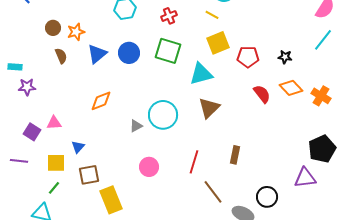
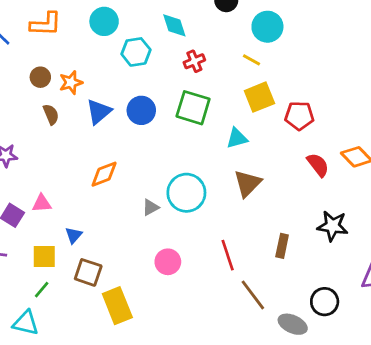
black star: (285, 57) -> (333, 226), moved, size x1.6
cyan triangle: (201, 74) -> (237, 138), size x0.7
red line: (194, 162) -> (228, 255), turned -35
brown square: (89, 175) -> (88, 272), turned 30

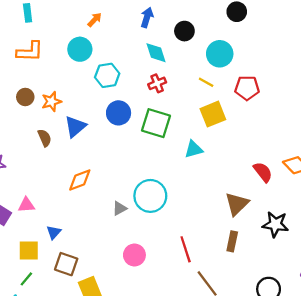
cyan diamond: (174, 25) -> (156, 53), moved
blue circle: (141, 110) -> (119, 113), moved
brown semicircle: (51, 114) -> (45, 138), moved
red pentagon: (299, 116) -> (247, 88), moved
brown triangle: (248, 183) -> (237, 204), moved

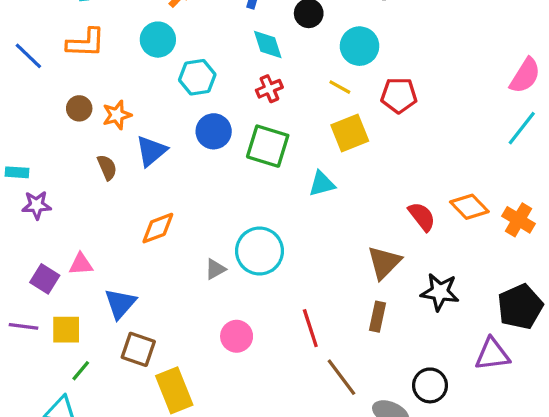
blue triangle: (54, 232) -> (120, 303), size x1.5
yellow square: (29, 250) -> (66, 330), moved

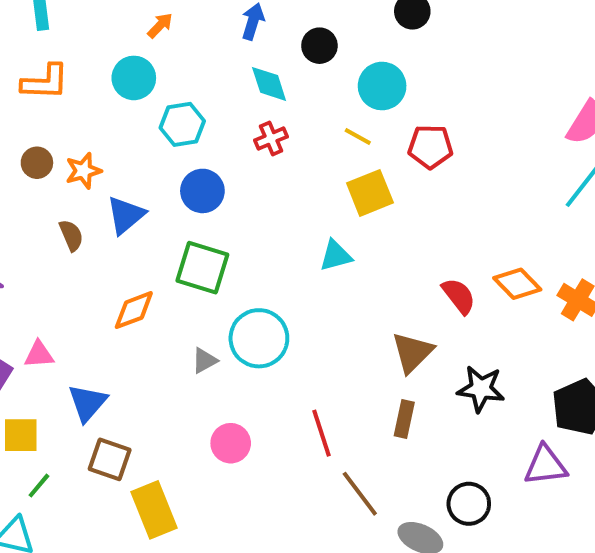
green square: (268, 146) -> (202, 268), moved

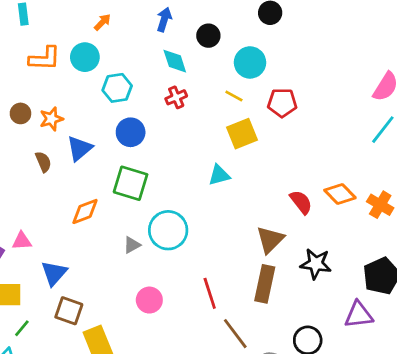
orange L-shape: (45, 82) -> (45, 58), moved
brown rectangle: (404, 419) -> (265, 284), size x1.5

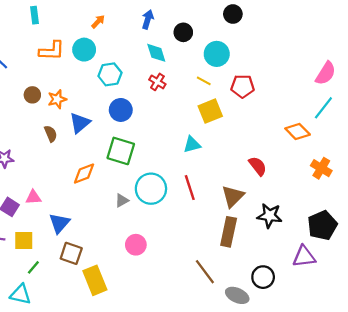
red cross: (176, 97) -> (157, 82), turned -35
orange diamond: (340, 194) -> (298, 132), moved
red line: (210, 293) -> (190, 188), moved

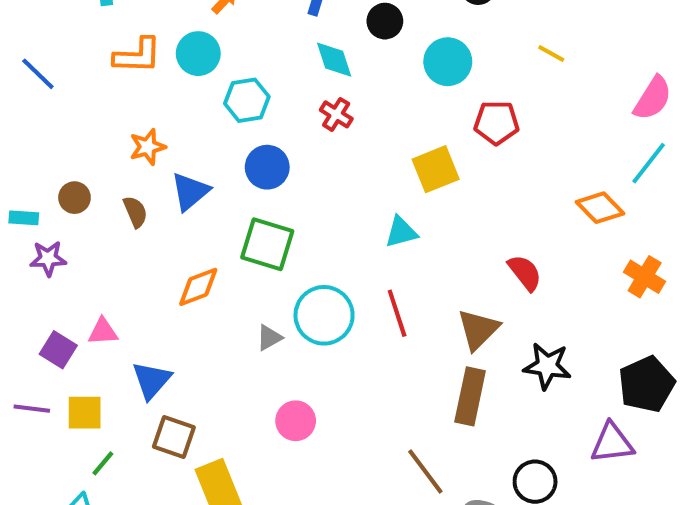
yellow line: (204, 81) -> (551, 54), moved
brown circle: (32, 95) -> (74, 198), moved

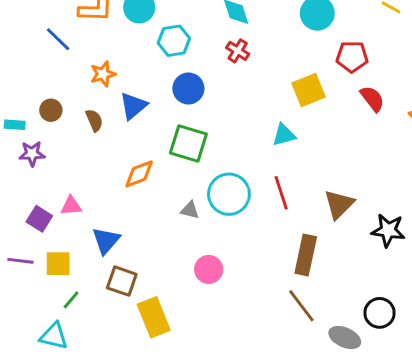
blue line: (38, 74) -> (58, 39), moved
red semicircle: (525, 273) -> (372, 99), moved
gray triangle: (269, 338) -> (190, 210), turned 42
brown rectangle: (470, 396) -> (306, 255), moved

